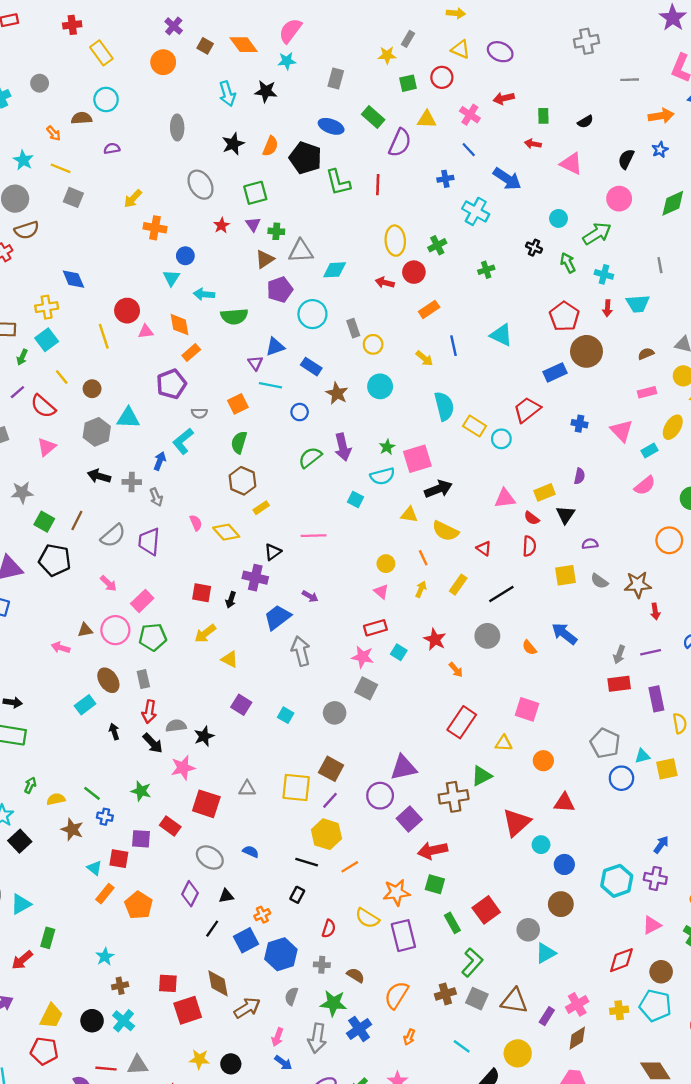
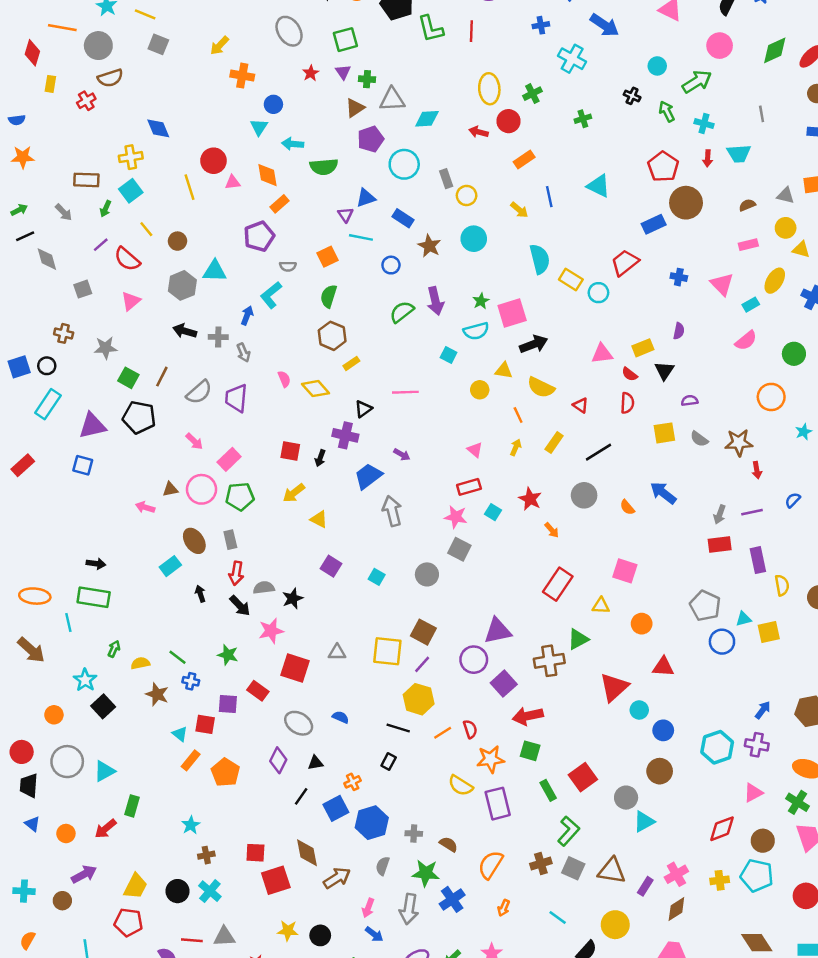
yellow circle: (386, 564) -> (480, 390), moved
red semicircle: (329, 929) -> (470, 729), moved, turned -36

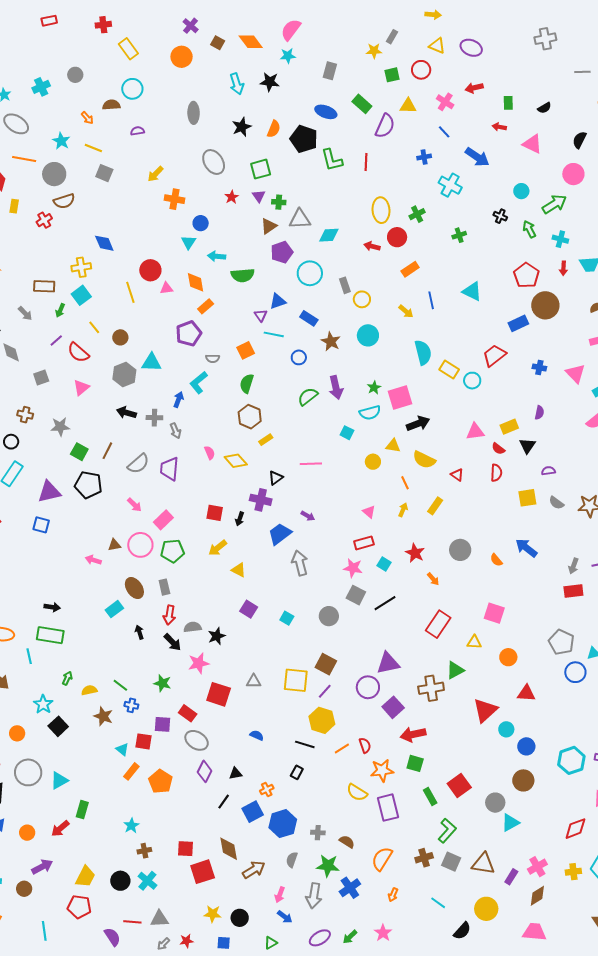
black line: (598, 452) -> (385, 603), moved
gray ellipse: (299, 723) -> (197, 740), moved

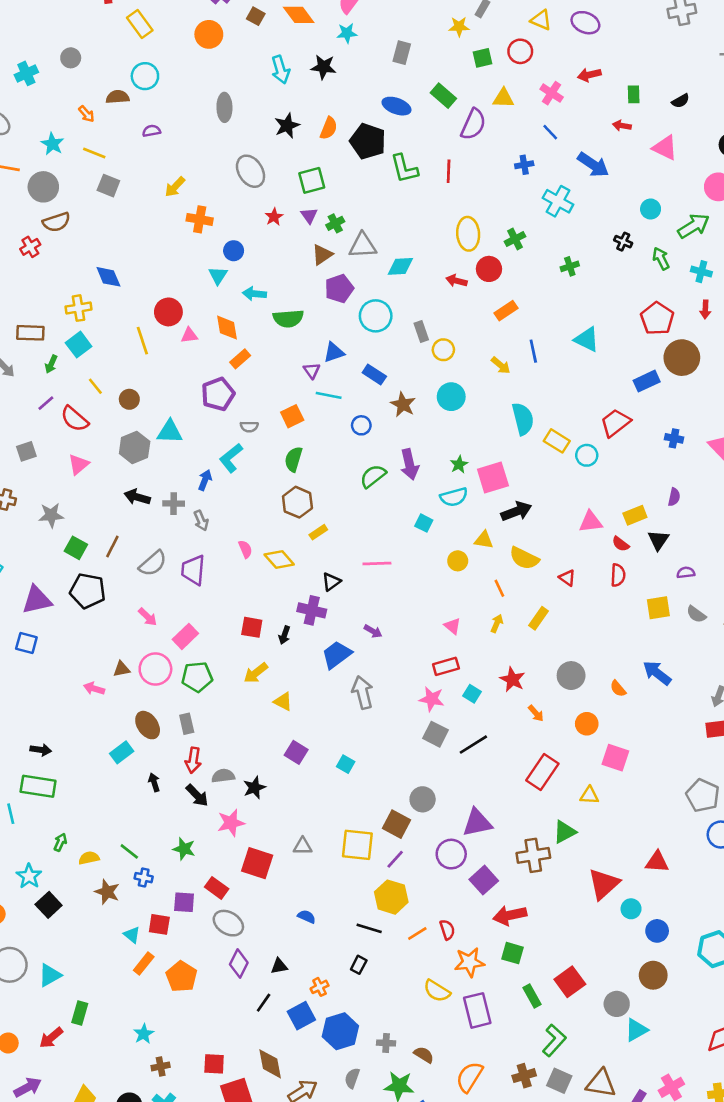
green cross: (279, 202) -> (335, 223), turned -32
gray circle: (329, 616) -> (423, 799), moved
orange circle: (508, 657) -> (587, 724), moved

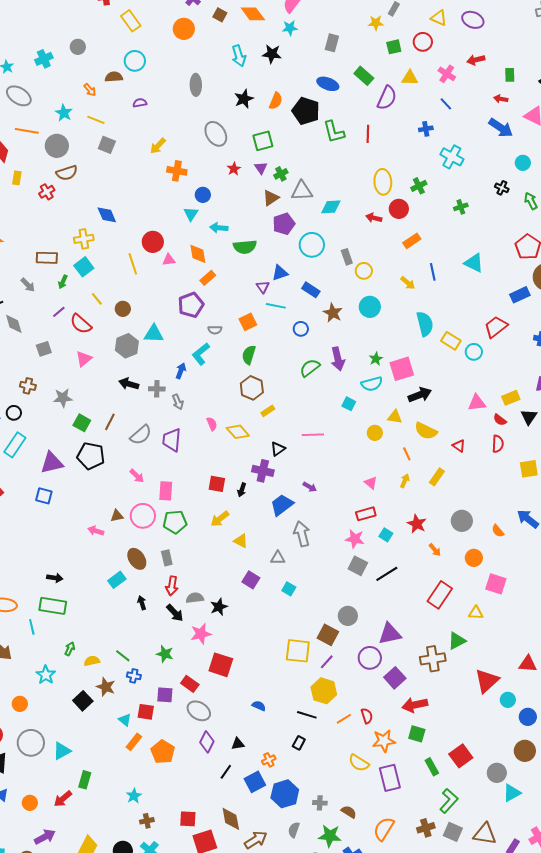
blue arrow: (593, 165) -> (501, 128), moved
pink rectangle: (185, 636) -> (166, 491), turned -42
gray triangle: (303, 846) -> (278, 558), moved
black square: (49, 905) -> (83, 701), moved

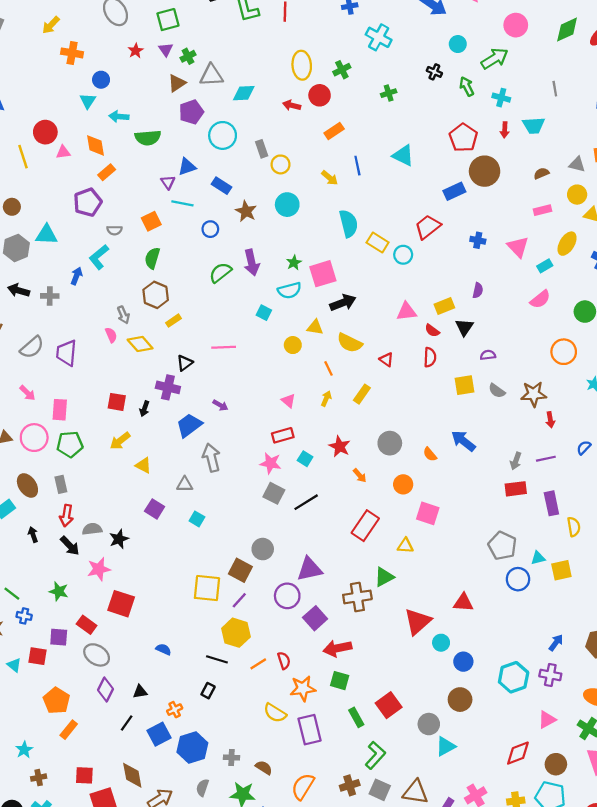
gray arrow: (178, 402) -> (123, 315), moved
orange rectangle: (134, 742) -> (69, 730), moved

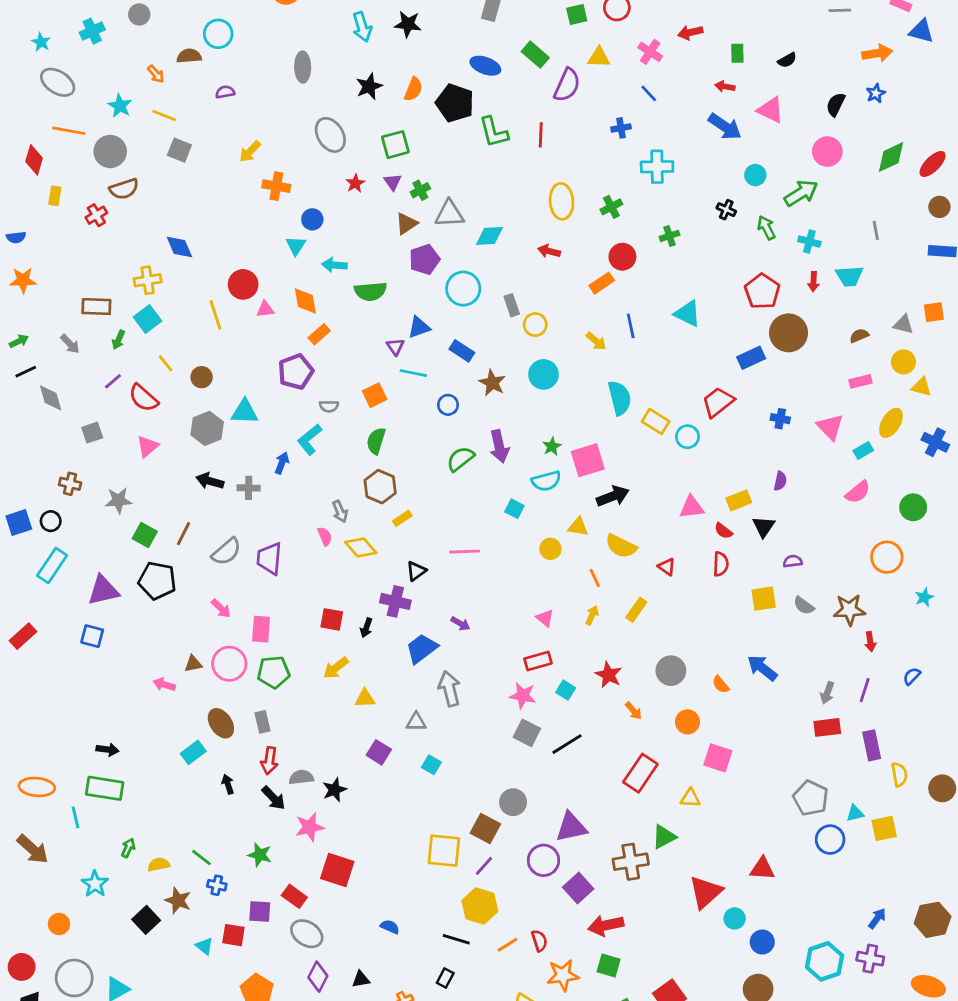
cyan cross: (379, 37) -> (657, 167), turned -30
red circle: (320, 95) -> (622, 257), moved
purple line: (546, 459) -> (865, 690), turned -60
yellow triangle: (143, 465) -> (365, 698), turned -30

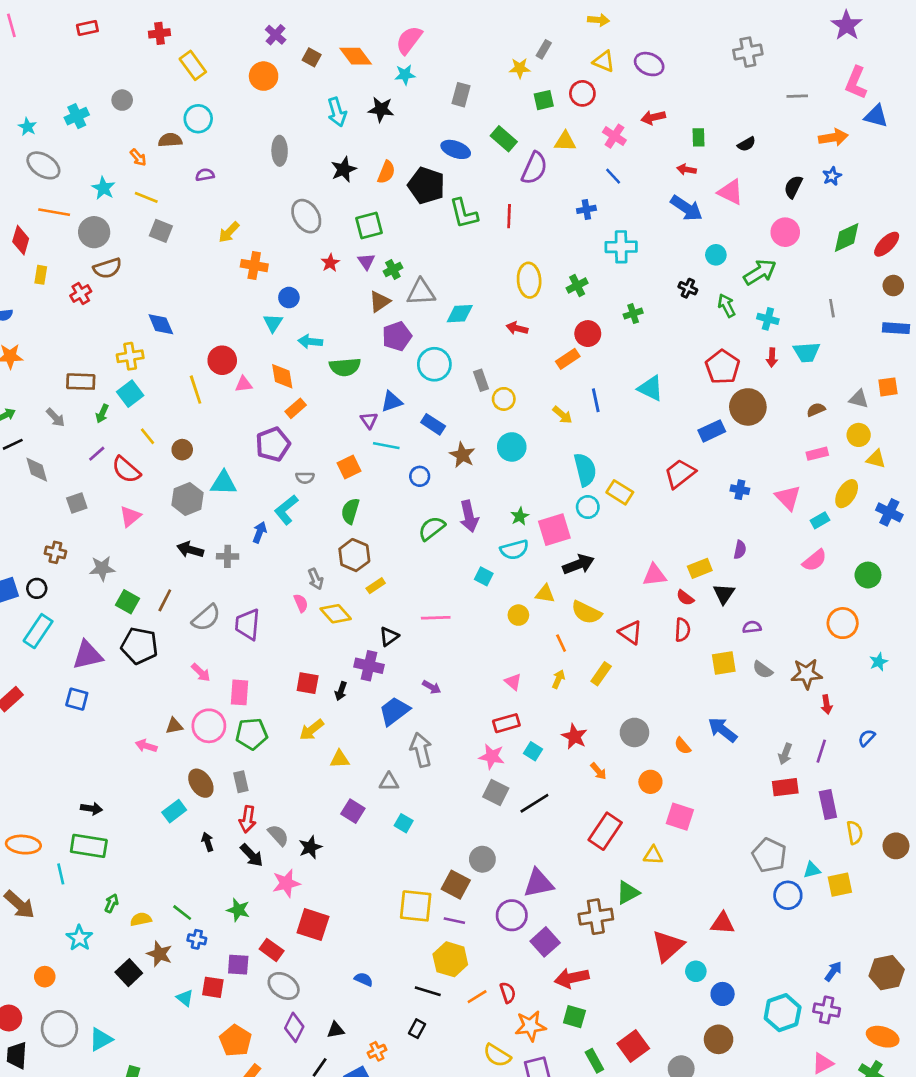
cyan circle: (687, 437) -> (588, 507), moved
red triangle: (667, 567) -> (630, 632), size x1.4
gray semicircle: (301, 777) -> (278, 835), turned 55
purple line: (484, 866) -> (454, 921), turned 60

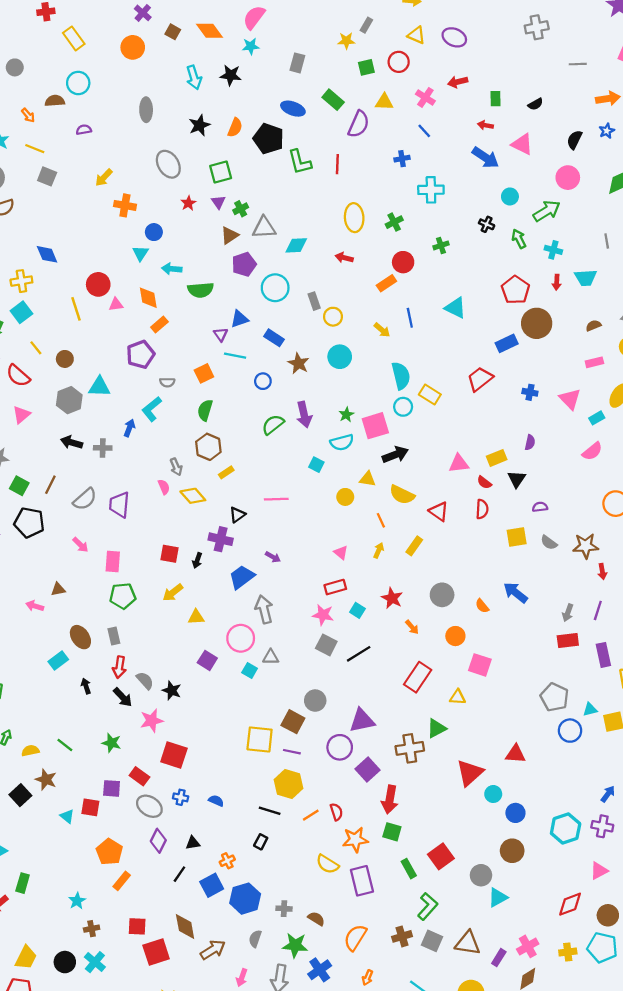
pink circle: (209, 726) -> (241, 638), moved
gray triangle: (389, 782) -> (271, 657), moved
black star: (310, 847) -> (172, 691), turned -30
blue cross: (197, 939) -> (181, 797), moved
red arrow: (572, 978) -> (390, 800), turned -68

